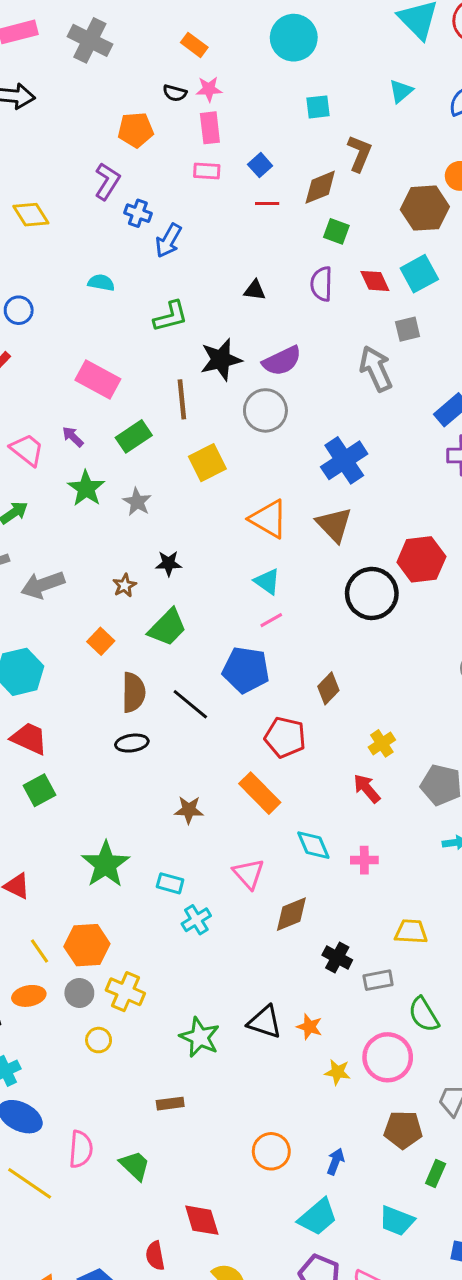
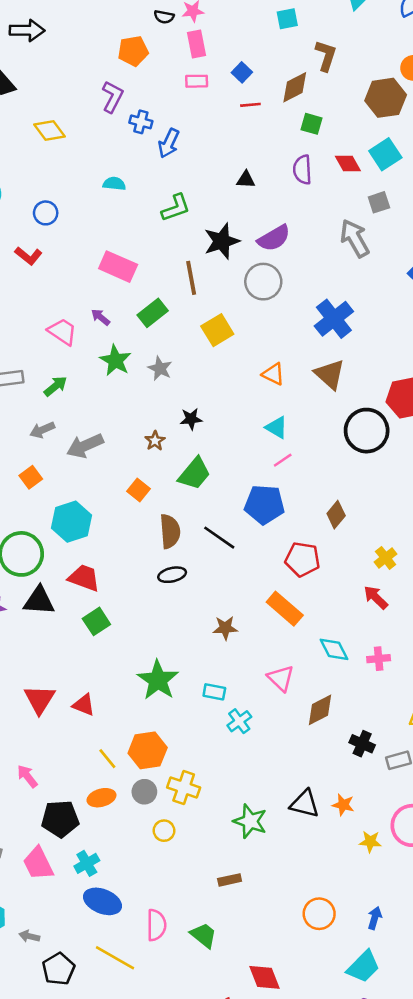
orange triangle: (268, 519) -> (273, 374), size x0.7

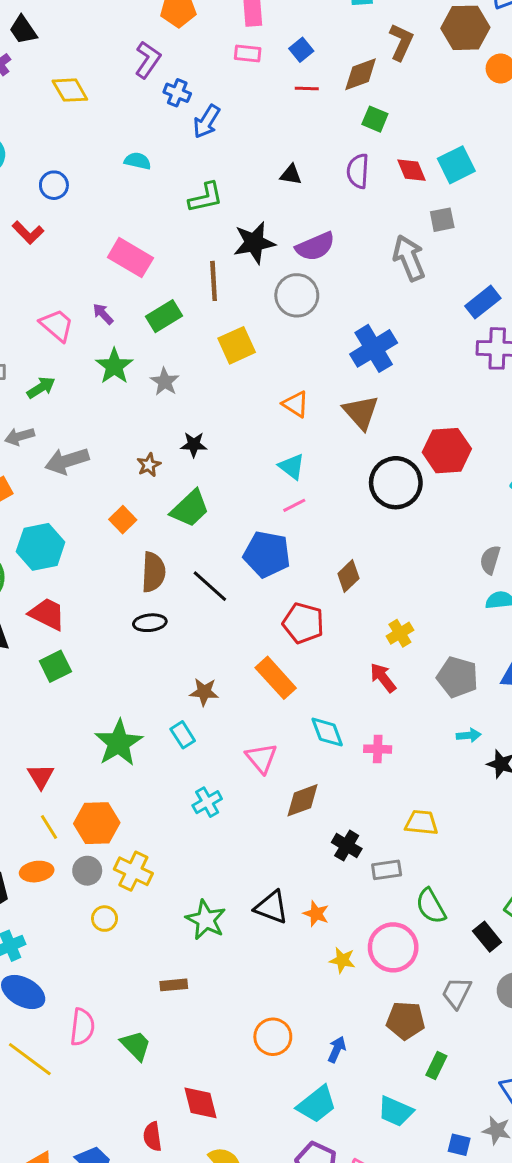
brown hexagon: (386, 98) -> (465, 28), moved
cyan rectangle: (214, 692) -> (183, 735), moved, turned 40
red triangle: (84, 705) -> (41, 776), moved, turned 30

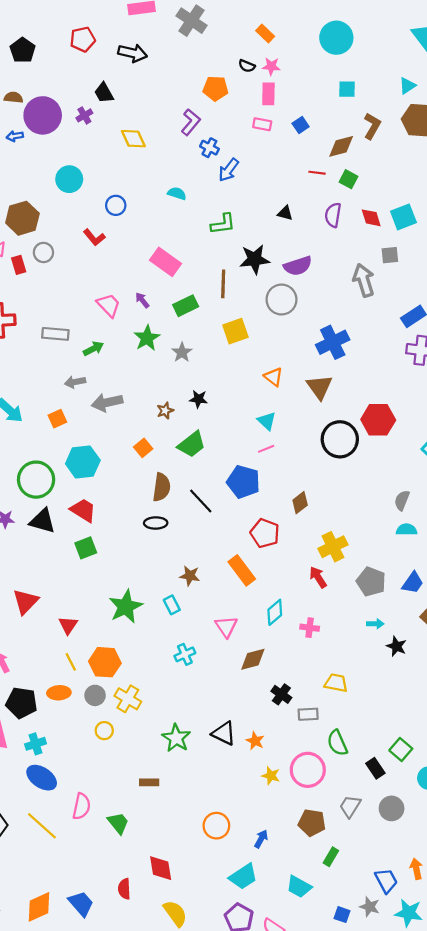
red line: (307, 88) -> (317, 173), moved
yellow cross: (400, 633) -> (333, 547), size x1.5
cyan diamond: (327, 732) -> (275, 612), turned 65

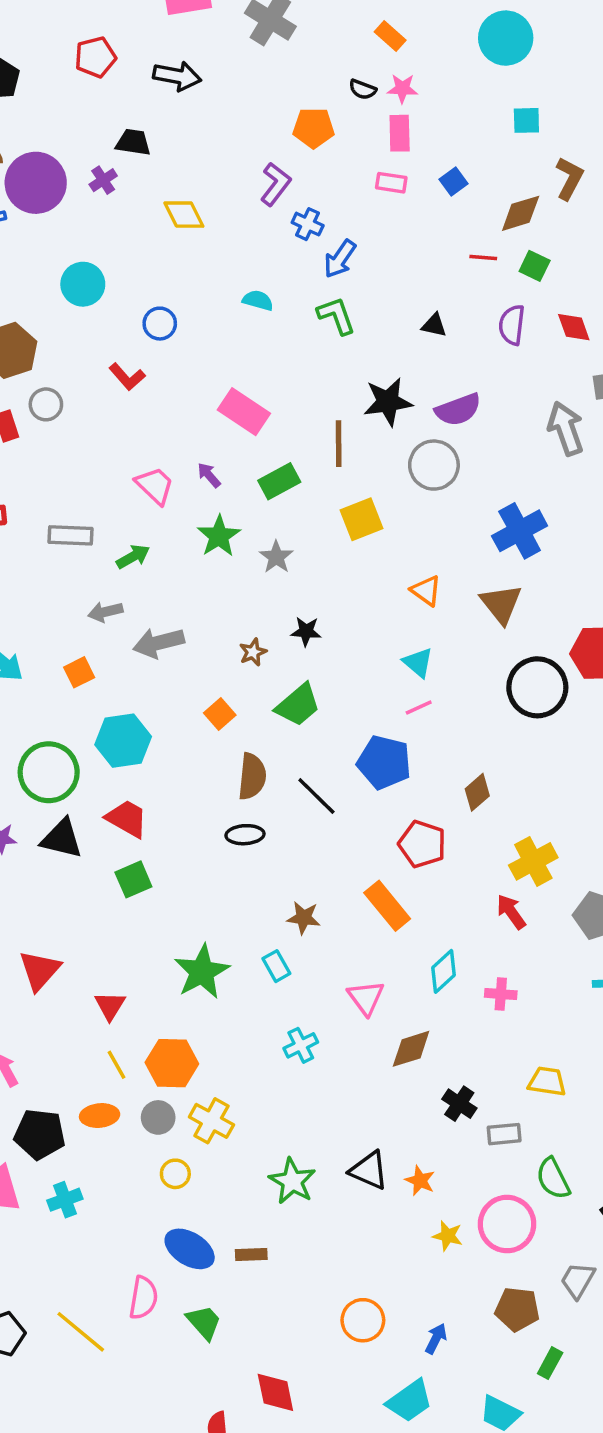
black trapezoid: (104, 93) -> (133, 142), turned 130
green L-shape: (223, 224) -> (336, 316), moved, turned -100
blue ellipse: (42, 778) -> (190, 1249), moved

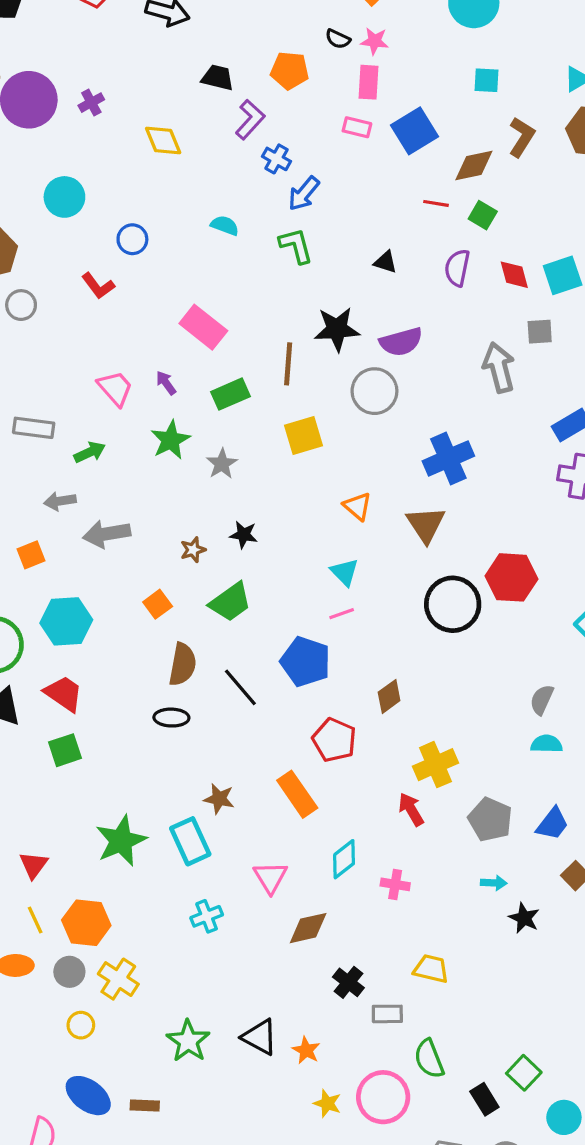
black trapezoid: (133, 142) -> (218, 78), moved
blue square: (454, 181) -> (415, 131), size x1.8
cyan rectangle: (276, 966) -> (190, 841), size x1.6

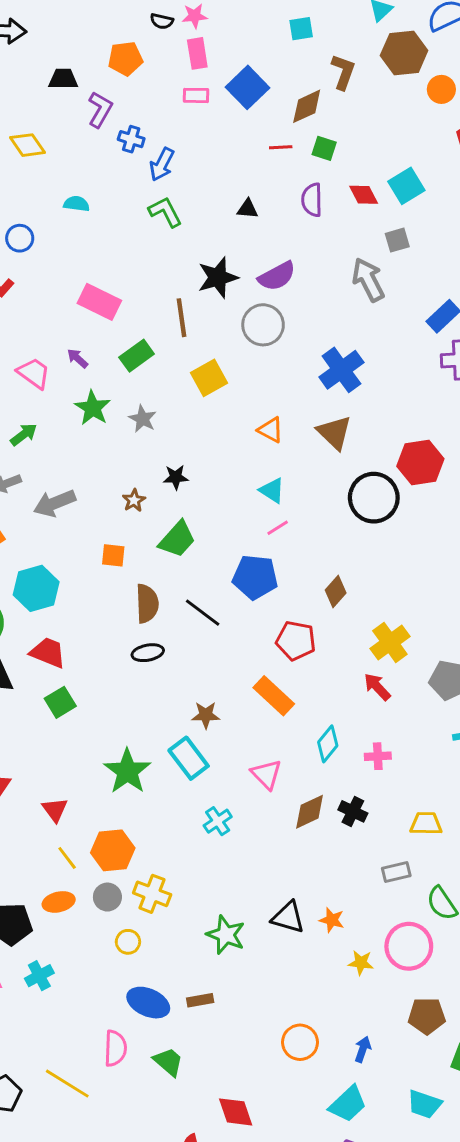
cyan semicircle: (225, 225) -> (77, 204), moved
orange square: (158, 604) -> (113, 555), turned -35
black cross: (348, 982) -> (353, 811), moved

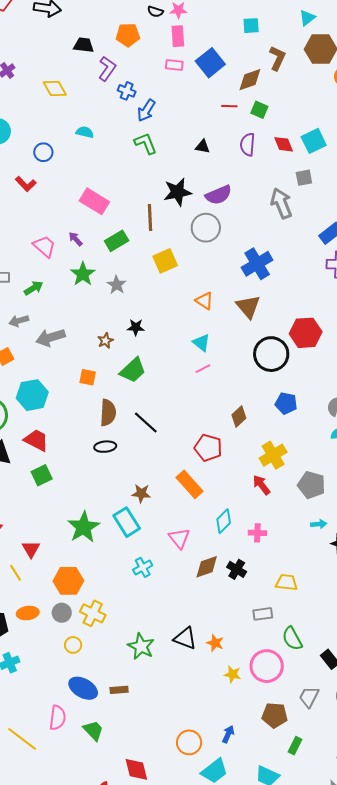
blue pentagon: (255, 577) -> (286, 403), moved, size x0.7
yellow line: (67, 858) -> (16, 573), moved
orange circle: (300, 1042) -> (189, 742), moved

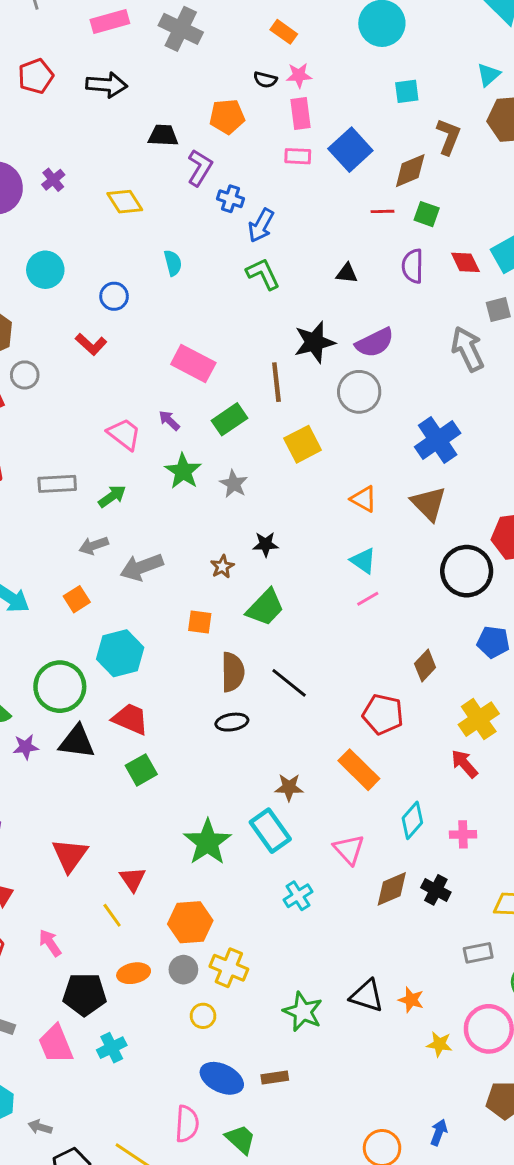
cyan semicircle: (85, 132) -> (173, 263), turned 66

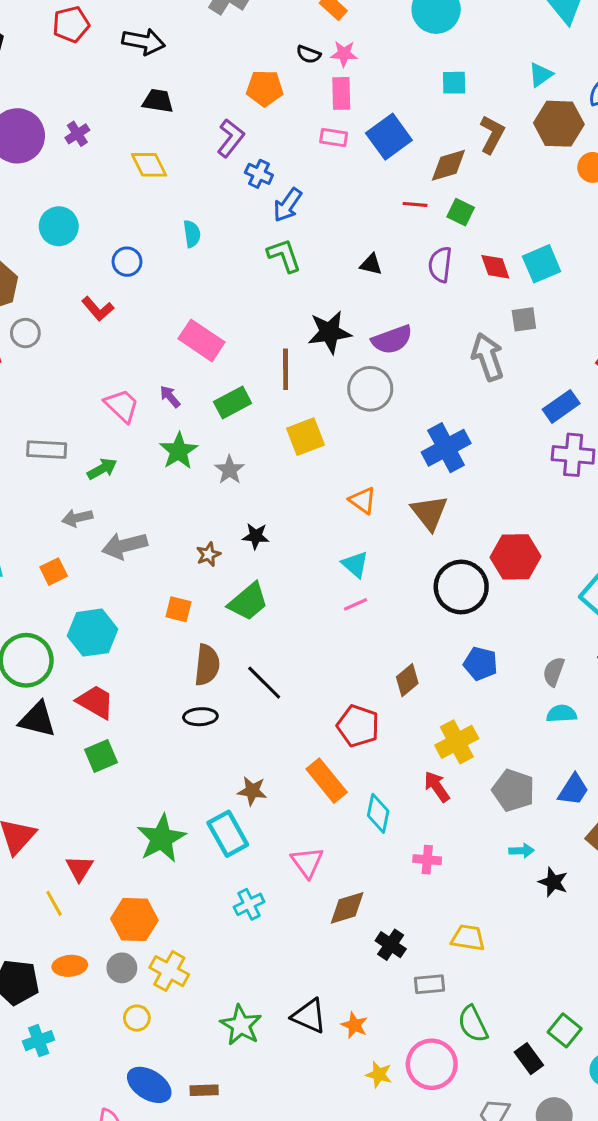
black trapezoid: (163, 135) -> (158, 101), moved
cyan diamond: (412, 820) -> (378, 813), moved, turned -36
black cross: (436, 890) -> (391, 945), moved

